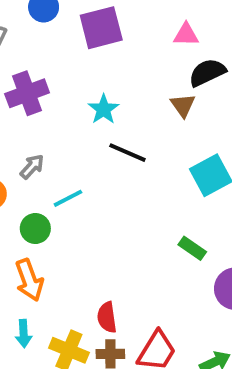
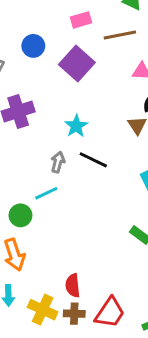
purple square: (101, 28) -> (77, 63), turned -36
gray arrow: (32, 167) -> (58, 162), moved, turned -30

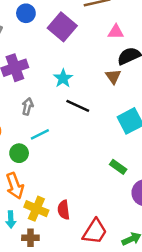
gray arrow: (58, 162) -> (27, 107), moved
yellow cross: (43, 310) -> (36, 209), moved
brown cross: (74, 314) -> (30, 238), moved

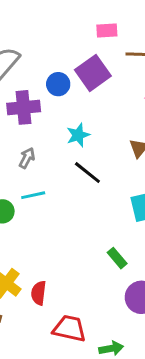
blue circle: (26, 13) -> (58, 84), moved
red trapezoid: (95, 231) -> (69, 328), turned -124

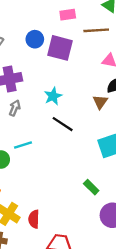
purple square: (93, 73) -> (60, 48), turned -35
blue circle: (58, 84) -> (35, 39), moved
gray arrow: (27, 158) -> (15, 108), moved

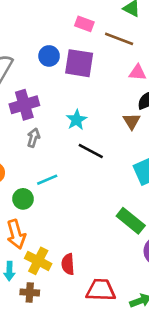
pink rectangle: (68, 15) -> (84, 24), turned 35
brown line: (96, 30) -> (119, 39), turned 30
green rectangle: (91, 187) -> (131, 221), size x1.5

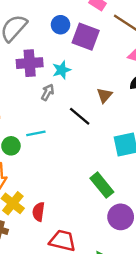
cyan star: (76, 120) -> (62, 70), moved
brown triangle: (132, 121) -> (104, 95), moved
gray arrow: (33, 138) -> (48, 92), moved

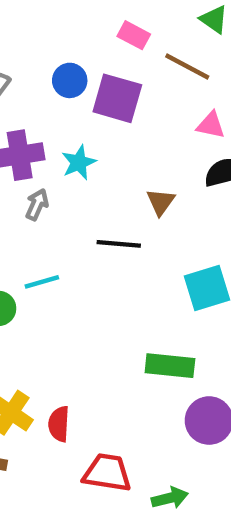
gray arrow: (48, 92) -> (37, 204), moved
black line: (80, 116) -> (119, 244), turned -30
green rectangle: (102, 185) -> (170, 366), turned -40

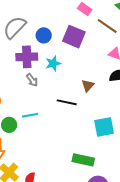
blue circle: (70, 80) -> (44, 35), moved
gray arrow: (37, 204) -> (32, 80), turned 112

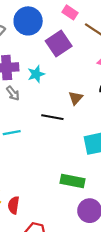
blue circle: (44, 35) -> (28, 21), moved, size x1.6
purple square: (74, 37) -> (59, 43), turned 35

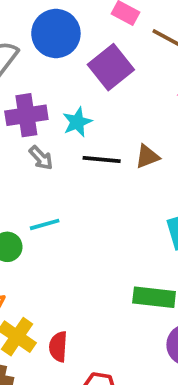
brown triangle: (76, 98) -> (147, 157), turned 32
black line: (52, 117) -> (102, 160), moved

